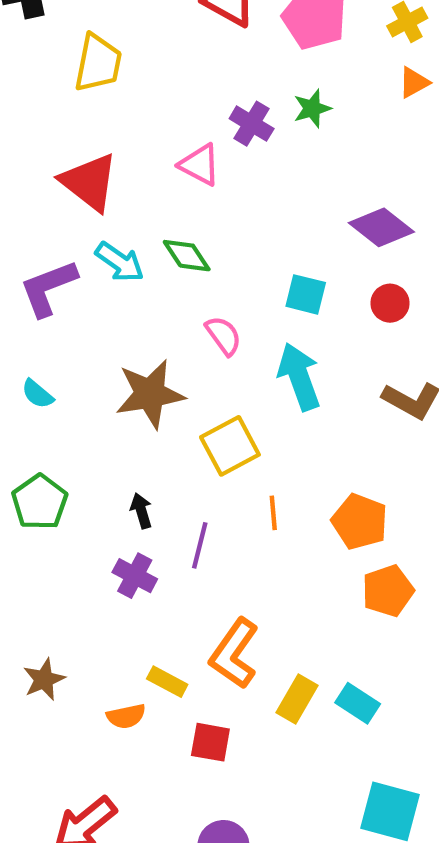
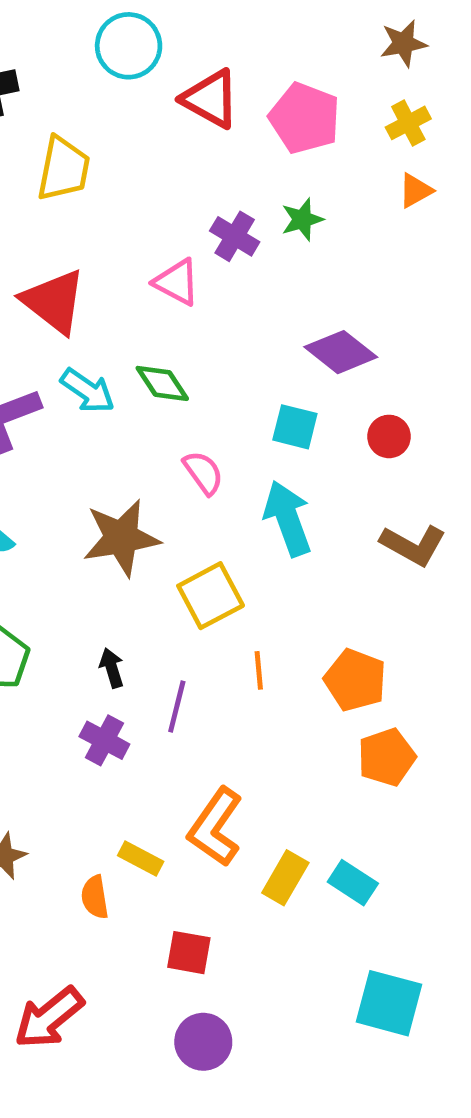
purple diamond: (381, 227) -> (341, 352), moved
orange semicircle: (126, 716) -> (95, 897), turned 93
red square: (210, 742) -> (189, 953), moved

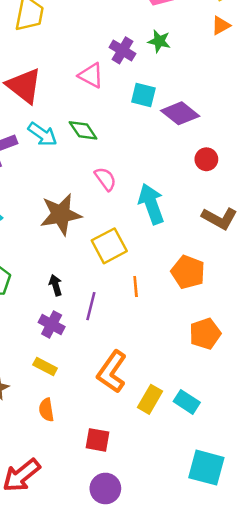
green star: (302, 219) -> (159, 41), turned 30
cyan square: (295, 427) -> (143, 95), moved
orange pentagon: (355, 680) -> (188, 272), moved
yellow rectangle: (141, 858) -> (45, 367), moved

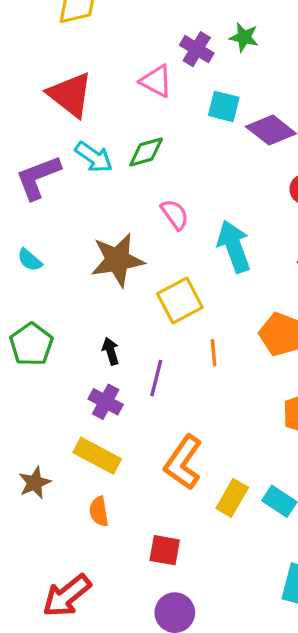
green diamond: (83, 130) -> (146, 152), turned -72
yellow rectangle: (45, 367) -> (97, 456), size x1.5

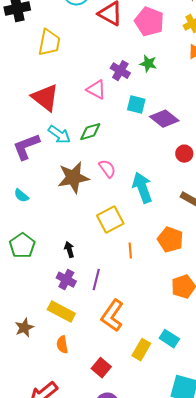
brown star: (117, 260) -> (73, 178), moved
purple line: (156, 378) -> (96, 280), moved
yellow rectangle: (232, 498) -> (141, 350), moved
red square: (165, 550) -> (101, 368), turned 30

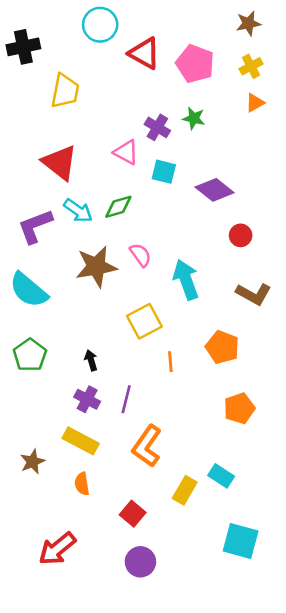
cyan square: (136, 105) -> (164, 172), moved
cyan semicircle: (21, 196) -> (29, 290), size x2.0

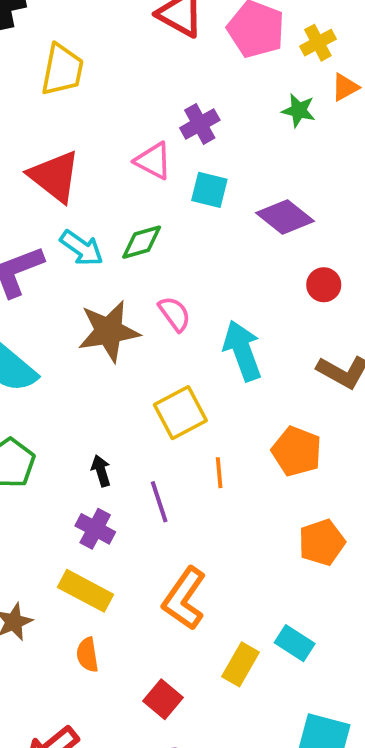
yellow cross: (251, 66) -> (318, 43), moved
green star: (194, 118) -> (299, 110), moved
purple cross: (157, 127) -> (200, 124), turned 30
purple line: (126, 399) -> (159, 502), moved, turned -32

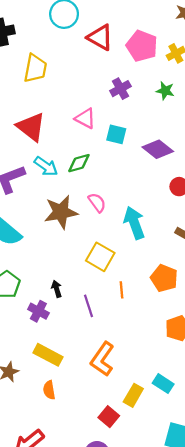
purple cross: (200, 124) -> (120, 89), moved
yellow square: (180, 413) -> (100, 257), turned -32
purple cross: (95, 529) -> (38, 311), moved
red square: (163, 699) -> (109, 417), moved

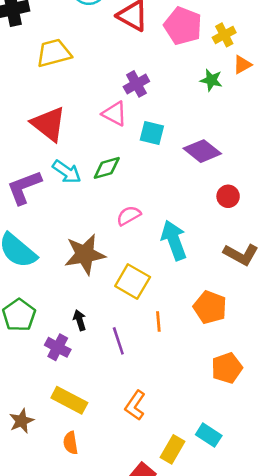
yellow trapezoid: (35, 68) -> (54, 53), turned -116
purple cross: (120, 89) -> (136, 84), moved
pink semicircle: (97, 203) -> (129, 216), turned -84
brown star: (61, 212) -> (85, 254), moved
orange L-shape: (102, 359) -> (135, 405), size x0.7

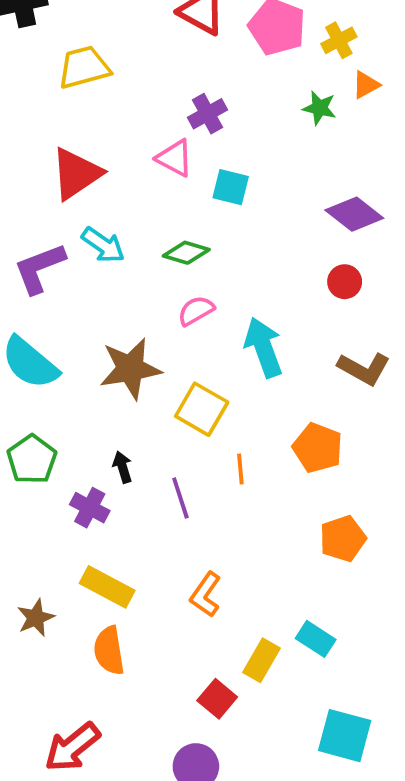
red triangle: (49, 124) -> (76, 174), turned 48
purple diamond: (202, 151) -> (354, 214), moved
green diamond: (107, 168) -> (186, 253), moved, turned 32
orange semicircle: (71, 443) -> (109, 651), size x1.4

